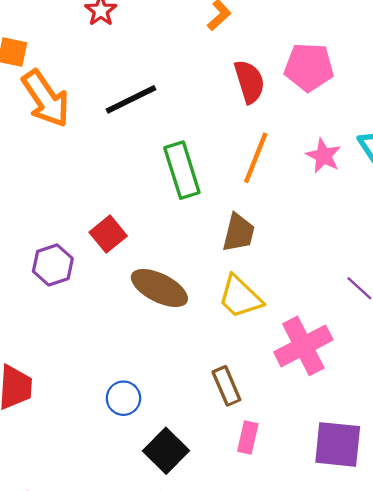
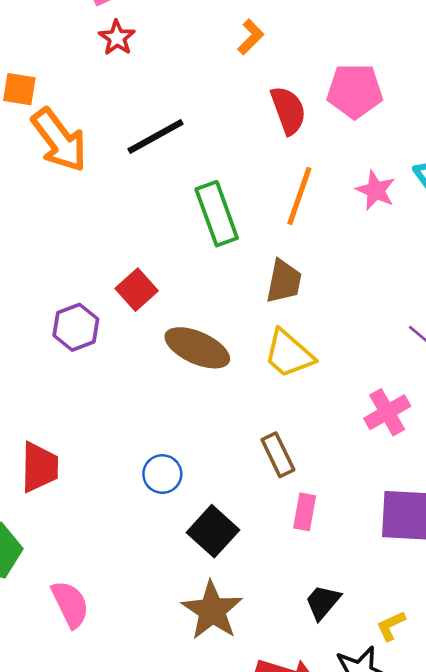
pink cross: (303, 346) -> (387, 412), moved, size x0.7

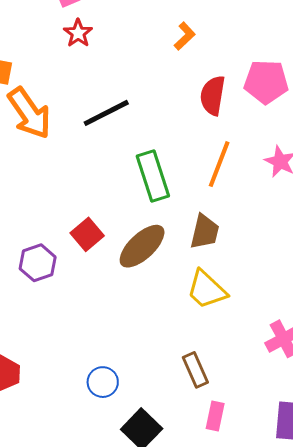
red semicircle: (288, 110) -> (213, 96), turned -153
brown ellipse: (197, 348) -> (142, 246), moved, turned -69

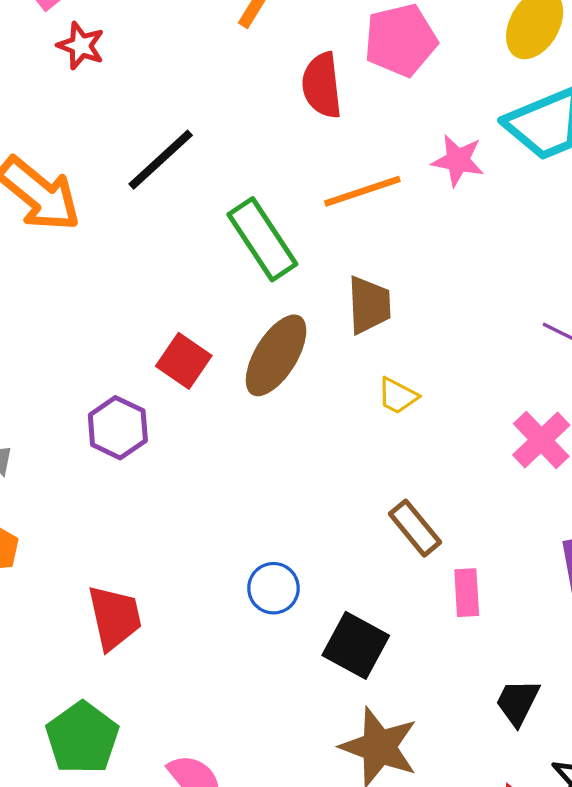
orange line: (219, 164) -> (362, 191), turned 66
yellow trapezoid: (207, 290) -> (398, 396), size x0.6

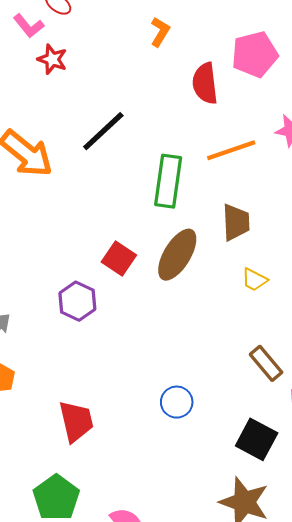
green rectangle: (262, 239) -> (168, 181), turned 42
black square: (356, 645) -> (257, 439), moved

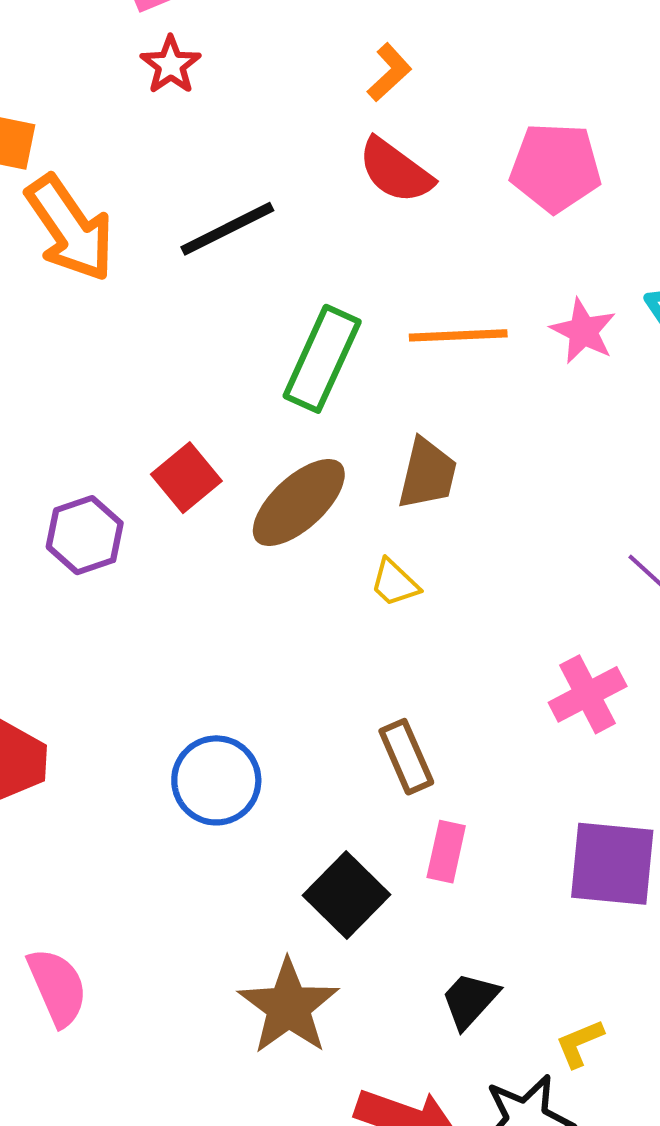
red semicircle: (205, 83) -> (395, 171), moved, turned -63
yellow trapezoid: (254, 280) -> (395, 583), moved
blue circle: (177, 402) -> (216, 780), size x1.4

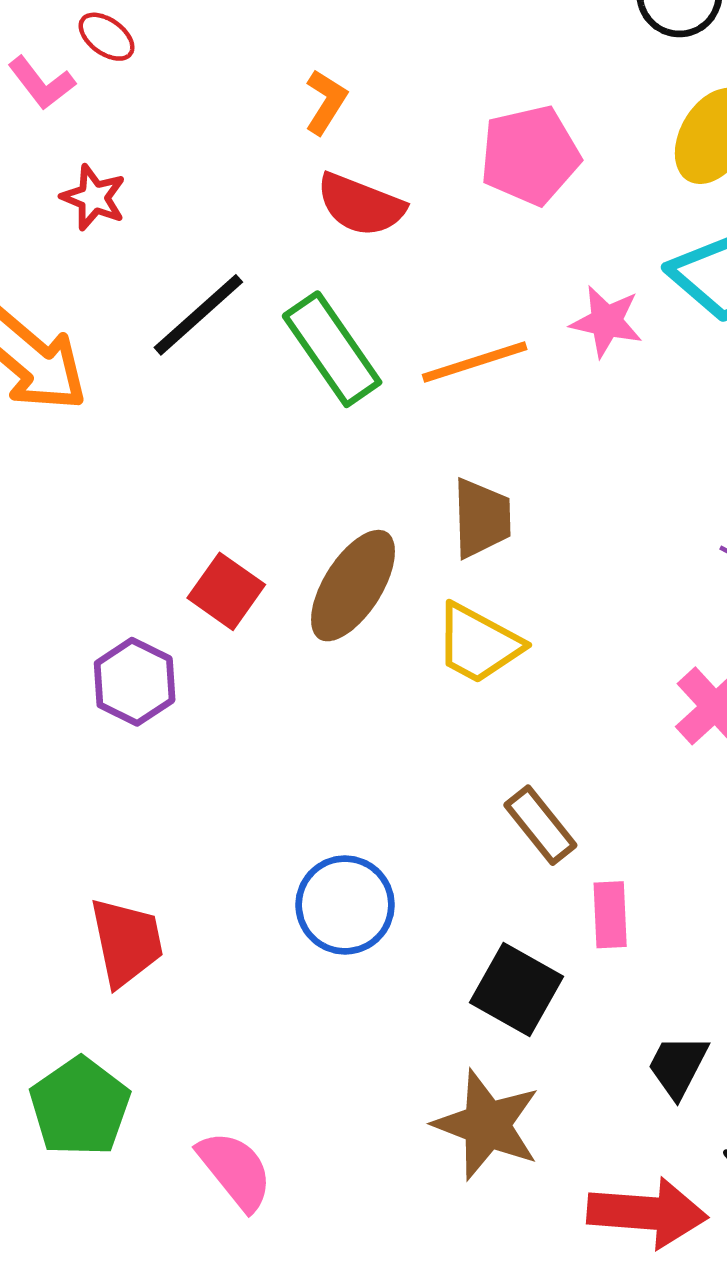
red star: (171, 65) -> (94, 197), moved
green rectangle: (322, 359) -> (332, 349), moved, turned -44
yellow trapezoid: (395, 583) -> (478, 644), size x1.6

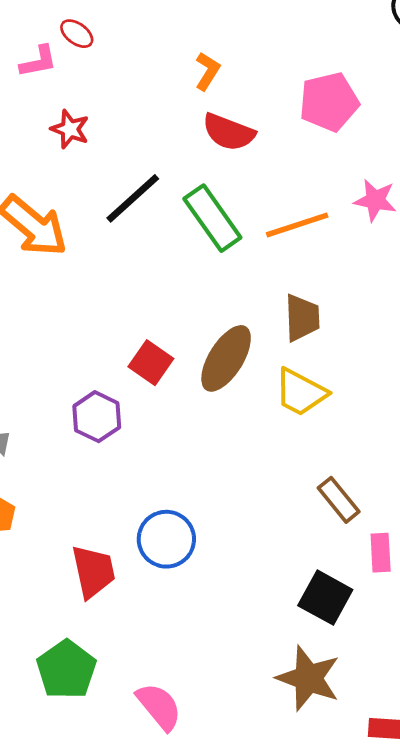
pink L-shape: (41, 83) -> (38, 61), turned -63
blue circle: (345, 905) -> (166, 539), moved

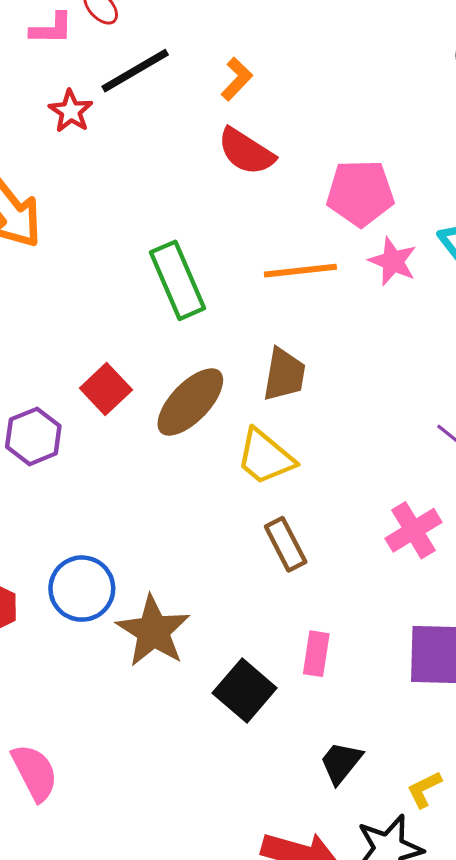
pink pentagon: (329, 102) -> (360, 193), moved
black line: (133, 198) -> (135, 71), moved
green rectangle: (212, 218) -> (177, 280), moved
brown rectangle: (339, 500) -> (286, 544), moved
brown star: (308, 678) -> (153, 631), moved

